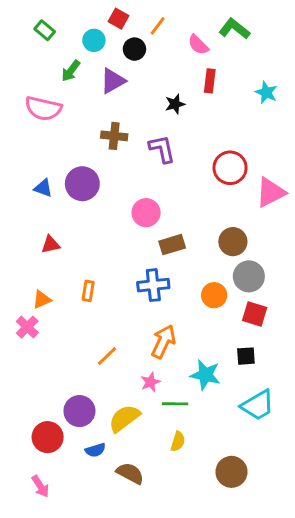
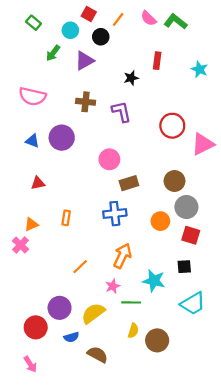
pink semicircle: (198, 45) -> (148, 18), moved
pink semicircle: (43, 108) -> (32, 96), moved
brown circle: (231, 472) -> (157, 340), moved

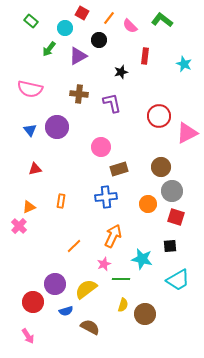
pink semicircle: (148, 18) -> (130, 26), moved
black circle: (101, 37) -> (99, 40), moved
blue triangle: (32, 141) -> (30, 130), turned 32

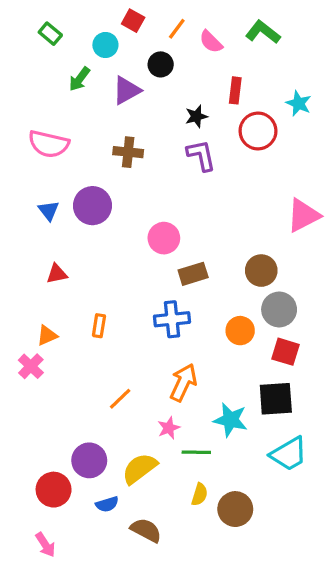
purple L-shape: (112, 103) -> (201, 155), moved
red circle: (159, 116) -> (258, 131), moved
black square: (170, 246) -> (276, 399), size x1.6

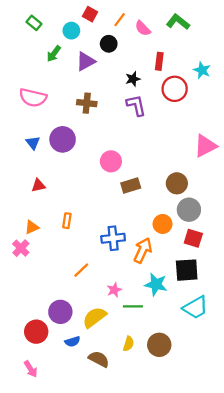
blue cross: (172, 319) -> (113, 238), moved
orange arrow: (183, 382) -> (143, 250), moved
yellow semicircle: (200, 494) -> (128, 344), moved

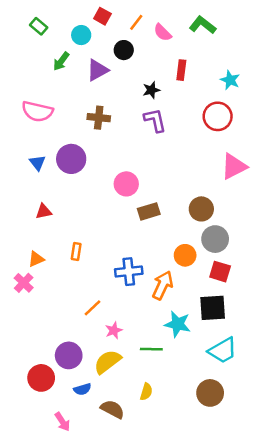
red circle: (175, 89) -> (218, 116), moved
pink star: (114, 290) -> (114, 330), moved
brown circle: (159, 345) -> (210, 393), moved
pink arrow: (31, 369) -> (62, 422), moved

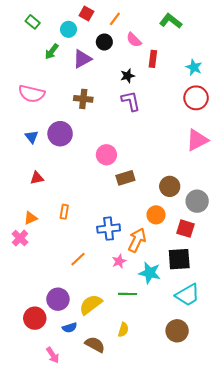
pink semicircle: (163, 33) -> (134, 40), moved
red circle: (218, 116) -> (196, 98), moved
brown circle: (201, 209) -> (170, 186), moved
gray circle: (215, 239) -> (197, 201), moved
pink star: (114, 330) -> (119, 261), moved

